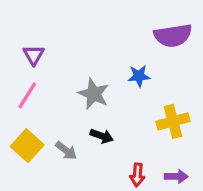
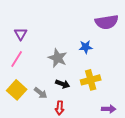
yellow cross: (173, 121) -> (91, 80), moved
red arrow: (137, 175) -> (60, 108), moved

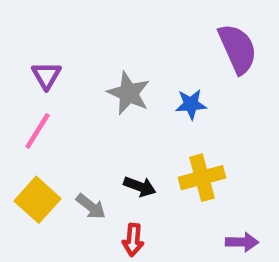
purple semicircle: (107, 22) -> (238, 49), turned -105
gray star: (58, 58) -> (129, 93), moved

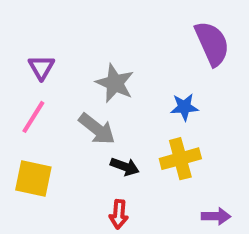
blue star: (191, 104) -> (184, 107), moved
yellow square: (38, 200) -> (33, 179), turned -30
gray arrow: (91, 207) -> (97, 129), moved, size x1.4

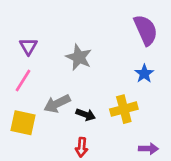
blue star: (184, 107) -> (144, 74), moved, turned -30
gray arrow: (97, 129) -> (57, 104), moved, turned 116

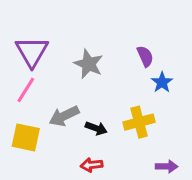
purple semicircle: (146, 30) -> (145, 56), moved, size x0.6
purple triangle: (28, 46) -> (32, 52), size x1.6
red arrow: (82, 147) -> (92, 165), turned 78

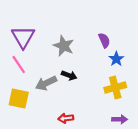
pink line: (26, 90) -> (19, 64), turned -66
yellow cross: (139, 122) -> (115, 88), moved
black arrow: (96, 128) -> (69, 75), moved

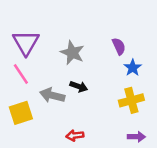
gray arrow: (46, 83) -> (52, 95), turned 40
yellow square: (19, 98) -> (21, 113), turned -30

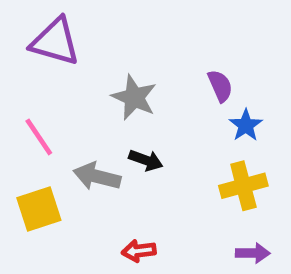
purple triangle: (26, 43) -> (55, 42), moved, turned -44

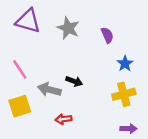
purple semicircle: (220, 86) -> (107, 35), moved
gray star: (134, 97) -> (68, 28), moved
red arrow: (139, 251) -> (64, 119), moved

